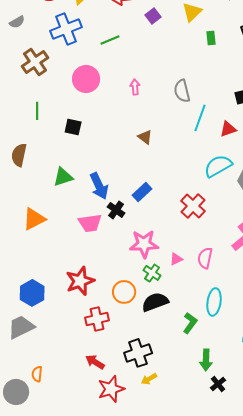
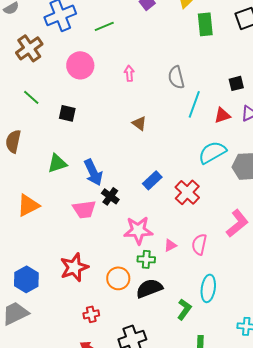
green rectangle: (211, 38) -> (205, 24), size x1.6
green line: (37, 111) -> (31, 97), turned -48
blue rectangle: (142, 192) -> (152, 180), moved
green cross: (152, 273) -> (146, 259), turned -30
red cross: (97, 319) -> (91, 314), moved, size x0.7

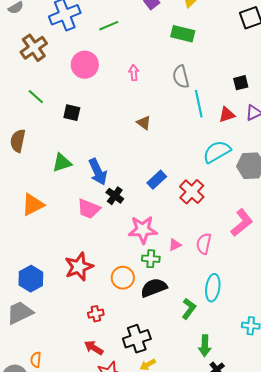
green rectangle: (205, 24) -> (183, 34), moved, turned -70
cyan line: (194, 104) -> (199, 104), turned -32
pink trapezoid: (84, 209) -> (89, 209), turned 30

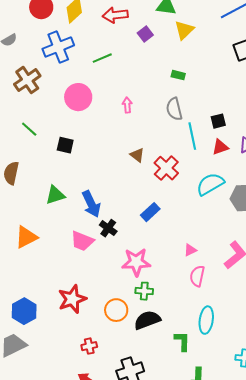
green rectangle: (183, 34) -> (178, 75), moved, size x0.6
black square: (241, 83) -> (218, 121), moved
red cross: (192, 192) -> (166, 168), moved
pink triangle: (175, 245) -> (190, 250), moved
green L-shape: (189, 309) -> (182, 341), turned -35

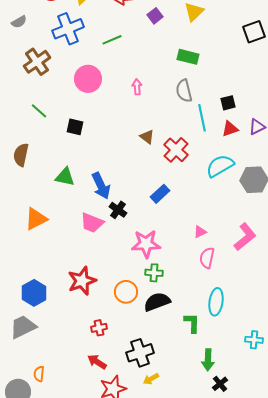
green rectangle: (178, 75) -> (188, 57), size x1.5
green triangle: (55, 195) -> (65, 177), turned 30

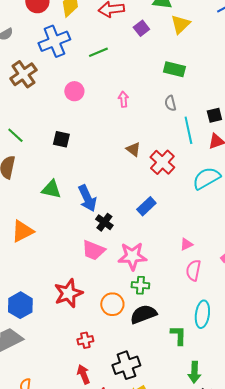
pink circle: (88, 79) -> (74, 91), size x0.7
gray semicircle: (184, 91) -> (170, 103), size x0.7
green line: (39, 111) -> (15, 135), moved
pink trapezoid: (92, 223) -> (93, 250), moved
red arrow: (97, 362) -> (83, 374), turned 36

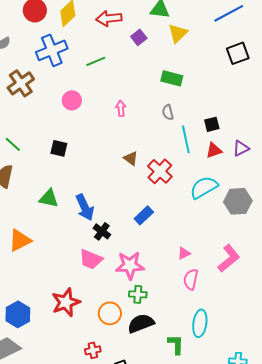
red cross: (85, 340) -> (93, 350), moved

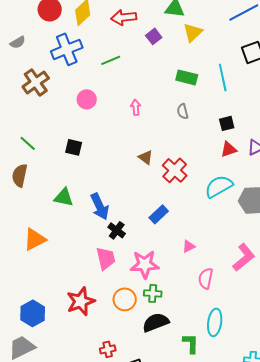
cyan line: (186, 139) -> (223, 77), moved
pink triangle: (184, 253) -> (189, 246), moved
pink trapezoid: (91, 259) -> (106, 258), turned -125
orange circle: (110, 313) -> (125, 299), moved

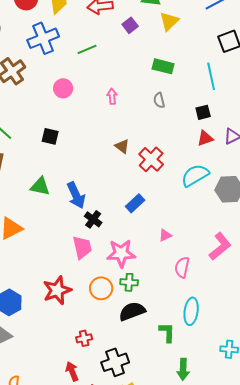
cyan line: (223, 77) -> (211, 76), moved

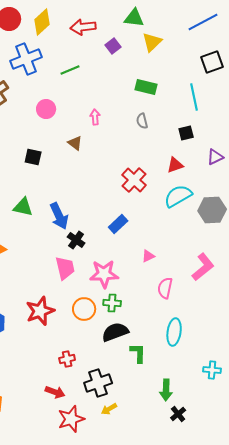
red triangle: (205, 138) -> (175, 165), moved
brown triangle: (122, 146) -> (75, 143), moved
green L-shape: (167, 332) -> (138, 353), moved
red arrow: (72, 371) -> (55, 392), turned 132

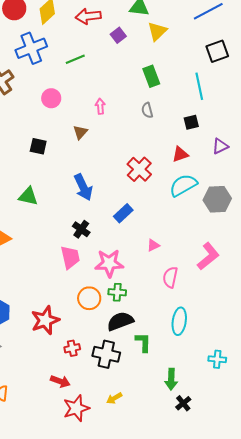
green rectangle: (146, 87) -> (151, 76), turned 55
brown triangle: (75, 143) -> (80, 132), turned 35
blue arrow: (59, 216) -> (83, 187), moved
red star: (40, 311) -> (45, 320), moved
black cross: (98, 383) -> (106, 354), moved, turned 32

